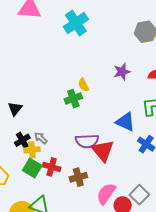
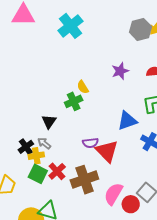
black triangle: (15, 109) -> (49, 122), moved
blue triangle: (125, 122) -> (127, 121), turned -40
purple semicircle: (87, 141) -> (90, 143), size x0.7
red cross: (52, 167) -> (57, 171), turned 36
brown cross: (78, 177) -> (84, 180), size x1.5

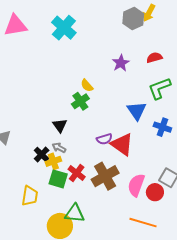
blue triangle: (127, 121) -> (137, 111), turned -35

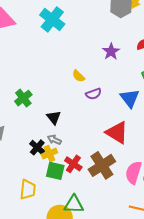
green cross: (80, 101) -> (23, 98), moved
purple semicircle: (104, 139) -> (94, 94), moved

